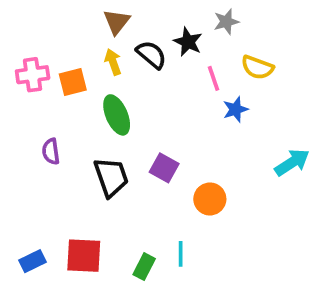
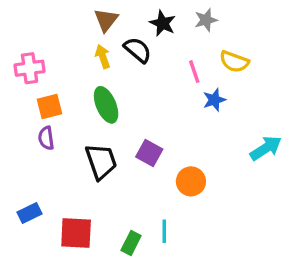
black star: (188, 42) -> (163, 23), moved
orange square: (73, 82) -> (49, 107), moved
blue rectangle: (33, 261) -> (30, 213), moved

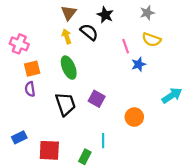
gray star: (206, 20) -> (147, 13), moved
pink cross: (30, 68) -> (19, 44), turned 30
orange circle: (191, 181) -> (134, 117), moved
cyan line: (164, 231) -> (103, 141), moved

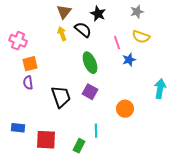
green ellipse: (69, 68) -> (90, 63), moved
cyan arrow: (172, 96) -> (160, 89), turned -48
blue rectangle: (19, 137) -> (18, 128), turned 32

